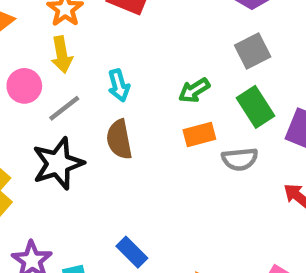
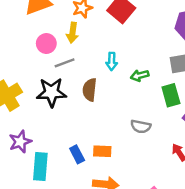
cyan arrow: (119, 85) -> (112, 61), moved
orange rectangle: (199, 135) -> (102, 151), moved
gray semicircle: (240, 159) -> (141, 126), moved

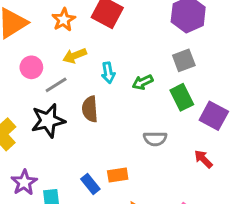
yellow arrow: (72, 33) -> (75, 56), moved, turned 72

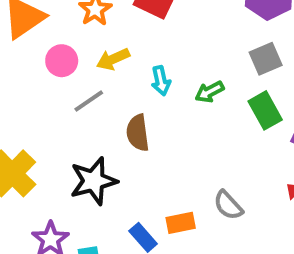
pink circle: (31, 67) -> (62, 61), moved
black star: (48, 121) -> (93, 181), moved
gray semicircle: (155, 139) -> (228, 205), moved, turned 50

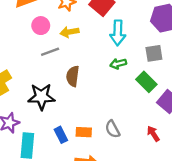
cyan arrow: (161, 81) -> (118, 33), moved, size x1.5
green rectangle: (265, 110) -> (146, 82), turned -30

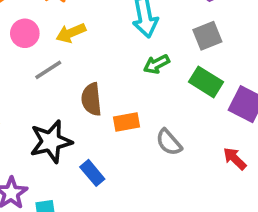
gray semicircle: (113, 129) -> (169, 142), moved
orange rectangle: (84, 132) -> (127, 122), moved
blue rectangle: (61, 135) -> (92, 173), moved

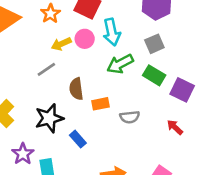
pink circle: (25, 33) -> (85, 39), moved
green arrow: (156, 64) -> (120, 64), size x1.5
gray semicircle: (169, 142) -> (130, 117), turned -54

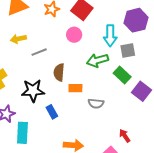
cyan arrow: (112, 32) -> (110, 36), moved
yellow arrow: (61, 44) -> (18, 39), moved
red arrow: (175, 127) -> (125, 136), moved

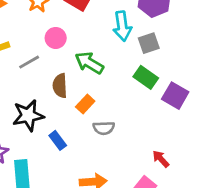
pink circle: (74, 35) -> (56, 38), moved
green arrow: (98, 60) -> (89, 63), moved, turned 55
orange rectangle: (75, 88) -> (85, 104), turned -40
gray semicircle: (96, 103) -> (104, 128), moved

